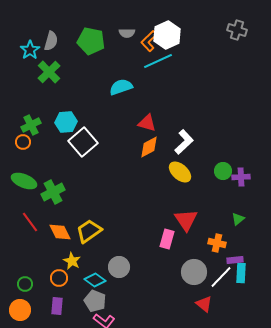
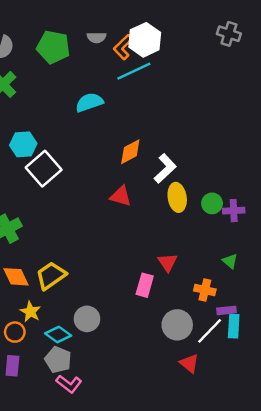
red triangle: (147, 123) -> (121, 196), moved
orange diamond: (149, 147) -> (130, 152), moved
yellow ellipse: (180, 172) -> (177, 197), moved, turned 40
green triangle: (238, 219) -> (230, 261), turned -40
red triangle: (186, 220) -> (168, 262), size x0.7

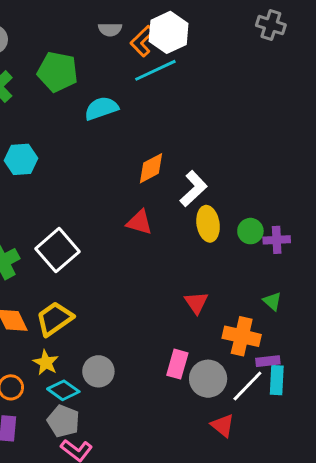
green pentagon: (53, 47) -> (58, 72), moved
white square: (44, 169) -> (58, 250), moved
pink rectangle: (145, 285) -> (177, 364), moved
orange cross: (205, 290) -> (242, 336), size x1.4
yellow star: (30, 312) -> (46, 363), moved

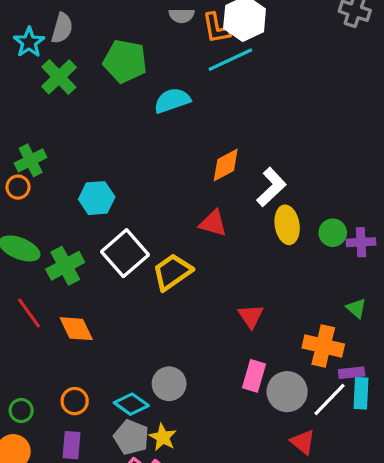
orange L-shape: (142, 41) -> (216, 28), turned -56
cyan hexagon: (21, 159) -> (97, 198), moved
red triangle: (196, 303) -> (251, 316), moved
yellow trapezoid: (55, 319) -> (172, 272), moved
yellow star: (46, 363) -> (163, 437), moved

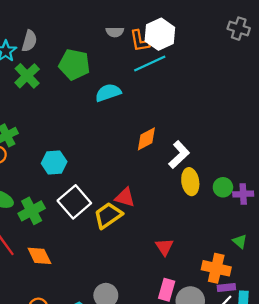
red triangle: (213, 223) -> (125, 197), moved
purple rectangle: (352, 373) -> (226, 287), moved

